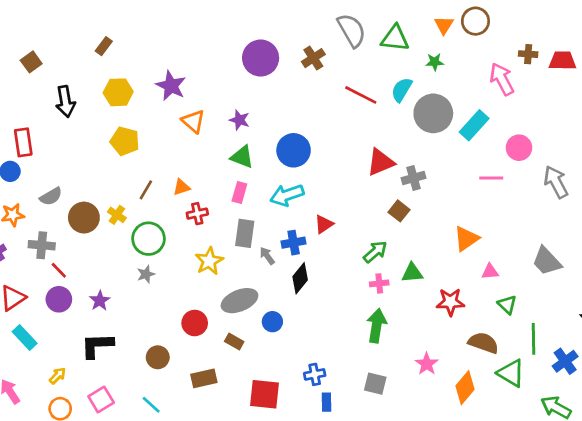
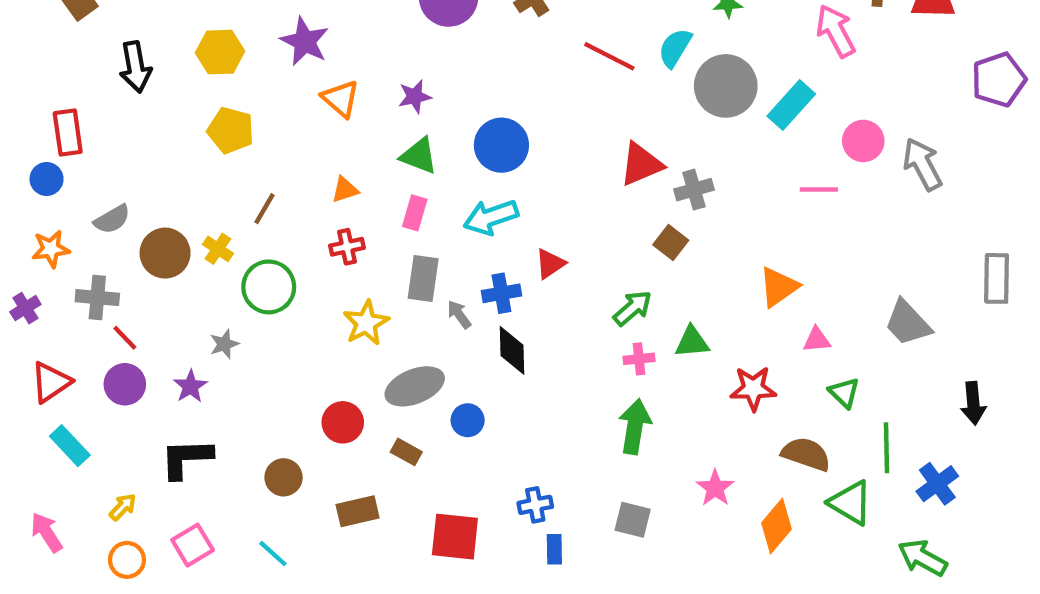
purple star: (239, 120) -> (415, 97), turned -30
gray arrow: (556, 182) -> (922, 164), moved
orange triangle: (181, 187) -> (345, 190), moved
gray star: (146, 274) -> (224, 344), moved
black diamond: (300, 278) -> (512, 350), turned -40

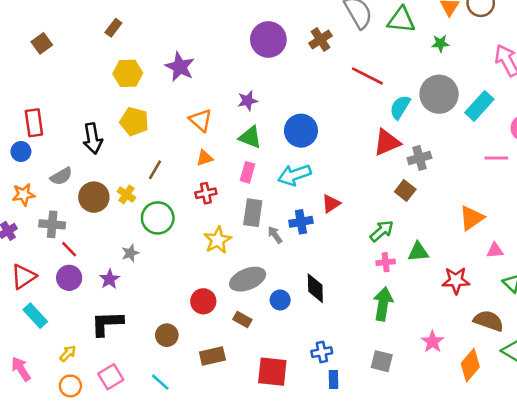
cyan semicircle: (675, 48) -> (400, 107), moved
black arrow: (135, 67) -> (93, 138), moved
orange triangle: (341, 99) -> (201, 120), moved
black diamond: (512, 350) -> (315, 288), moved

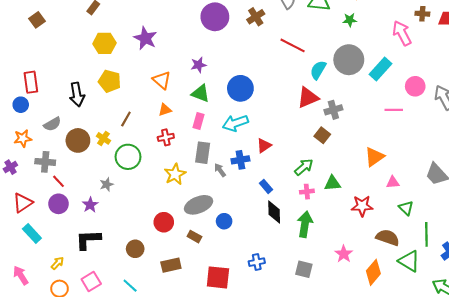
black diamond: (315, 288) -> (274, 212), moved
blue rectangle: (334, 379) -> (266, 186), moved, turned -40

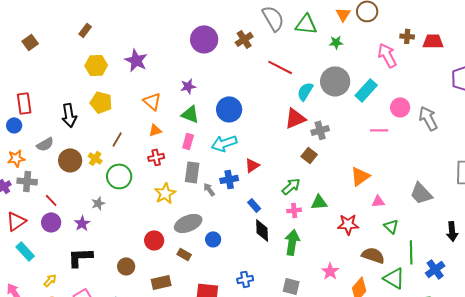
gray cross: (45, 162) -> (27, 181), moved

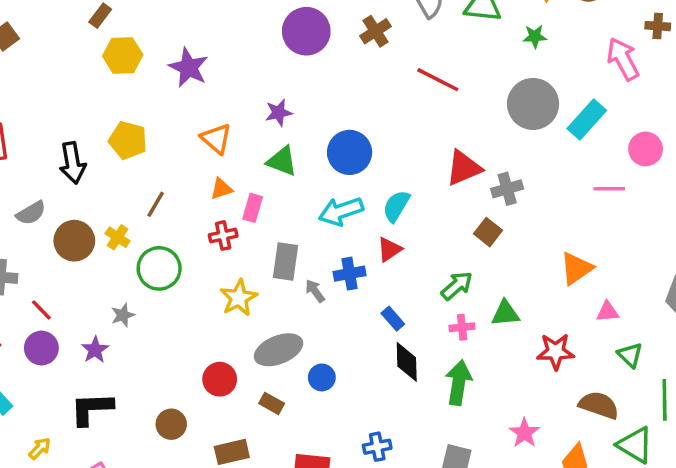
yellow hexagon: (96, 65) -> (123, 55), moved
cyan semicircle: (305, 91) -> (396, 206), moved
pink rectangle: (188, 141) -> (253, 208), moved

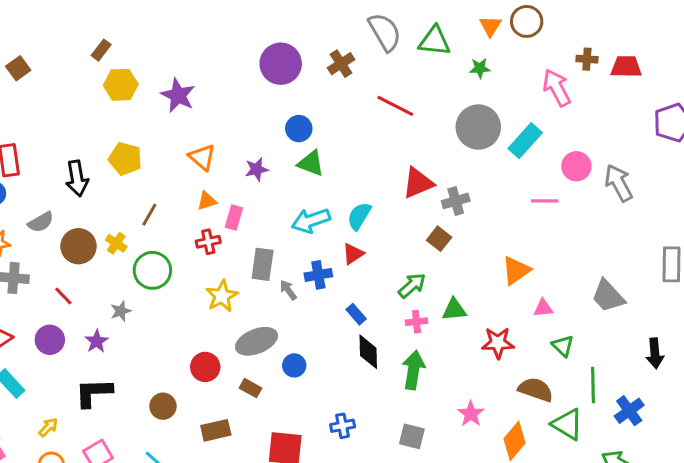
purple star: (279, 113) -> (257, 169), moved
blue circle: (350, 152) -> (299, 129), moved, size x0.7
green triangle: (282, 161) -> (311, 163), moved
red line: (41, 310) -> (63, 296), moved

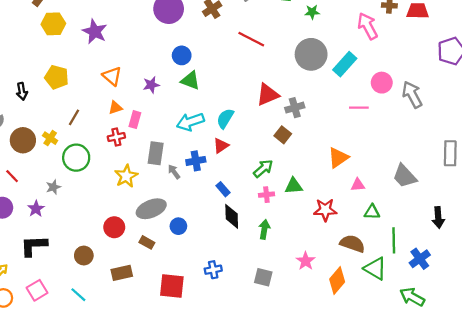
black arrow: (77, 178) -> (22, 91), size x0.7
green triangle: (563, 346) -> (372, 212), turned -42
green arrow: (413, 370) -> (264, 229), size x0.7

